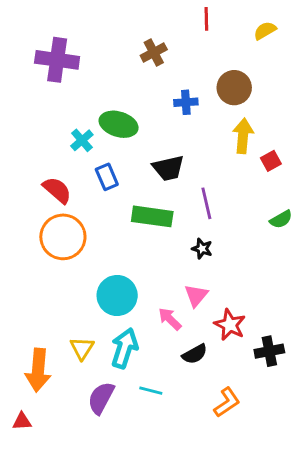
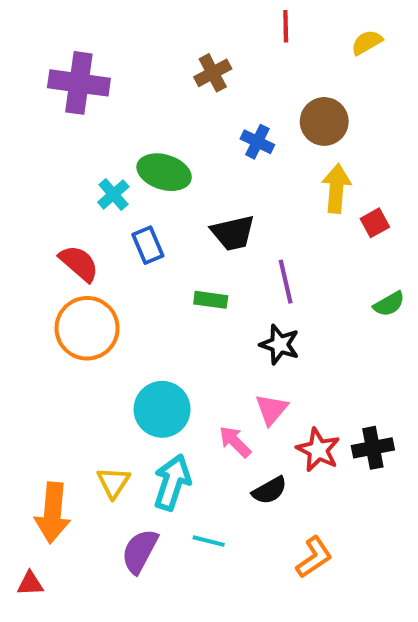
blue cross: (186, 102) -> (257, 142), turned 30
green rectangle: (152, 216) -> (211, 300), size x0.6
black star: (202, 249) -> (280, 344), size x1.4
black cross: (269, 351) -> (373, 448), moved

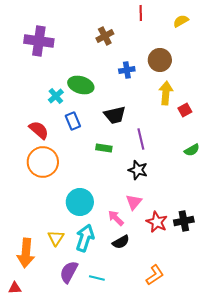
blue cross: (257, 142) -> (127, 70), turned -35
black semicircle: (269, 490) -> (121, 242), moved
cyan line: (209, 541) -> (97, 278), moved

